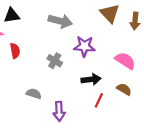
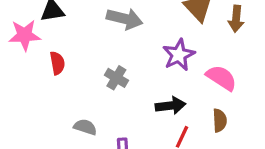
purple star: (84, 46) -> (179, 55), moved, turned -30
brown semicircle: (124, 89) -> (220, 120), turned 56

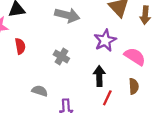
black arrow: (171, 106) -> (99, 76), turned -84

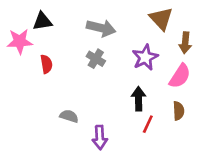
brown arrow: (145, 15) -> (185, 43), moved
gray cross: (61, 56) -> (96, 59), moved
pink semicircle: (135, 56) -> (180, 76), turned 90

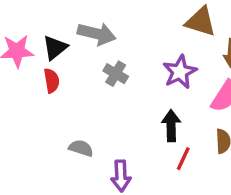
brown triangle: (161, 19) -> (201, 22), turned -30
black triangle: (42, 21) -> (55, 48), moved, turned -30
gray arrow: (101, 28) -> (97, 34), moved

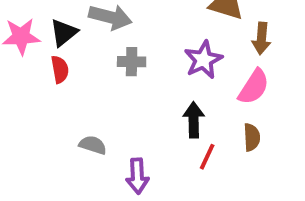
gray cross: (116, 74) -> (132, 62), turned -30

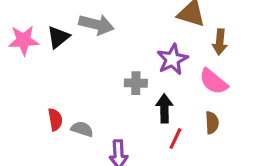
gray cross: (132, 62) -> (136, 83), moved
red semicircle: (60, 69) -> (55, 119), moved
pink semicircle: (254, 87) -> (213, 81), turned 96

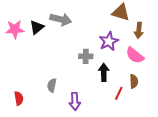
red semicircle: (55, 119) -> (19, 98), moved
gray semicircle: (82, 129) -> (52, 85), turned -96
red line: (175, 138) -> (119, 93), moved

